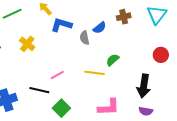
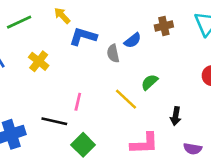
yellow line: (95, 73) -> (126, 99), turned 36
pink line: (57, 75) -> (78, 102), turned -48
black arrow: (144, 86) -> (176, 116), moved, size x0.6

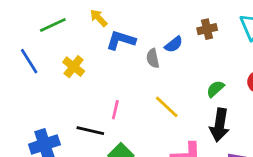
green semicircle: (150, 82) -> (215, 89), moved
black arrow: (176, 116) -> (220, 125), size x1.6

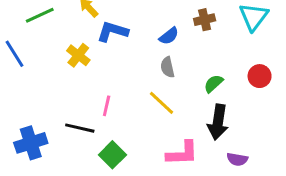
gray semicircle: (153, 58) -> (167, 67), moved
yellow cross: (74, 67) -> (78, 55), moved

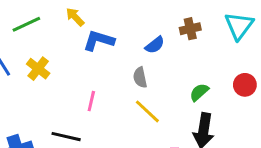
yellow cross: (78, 55) -> (38, 69), moved
gray semicircle: (167, 67) -> (140, 77), moved
pink line: (107, 106) -> (91, 101), moved

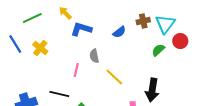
cyan triangle: (239, 26) -> (165, 24), moved
gray semicircle: (140, 77) -> (94, 56), moved
red circle: (245, 85) -> (180, 41), moved
green semicircle: (199, 92) -> (158, 50), moved

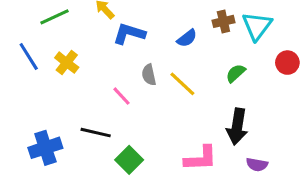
red circle: (180, 41) -> (287, 63), moved
green semicircle: (158, 50) -> (236, 73), moved
pink line: (76, 70) -> (122, 96), turned -56
yellow line: (114, 77) -> (182, 84), moved

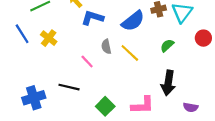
blue semicircle: (187, 38) -> (133, 21), size x1.6
green square: (129, 160) -> (105, 106), moved
purple semicircle: (257, 165) -> (191, 107), moved

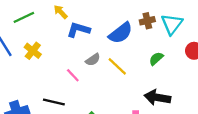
gray semicircle: (106, 47) -> (93, 60), turned -112
black arrow: (168, 83) -> (157, 97), turned 90

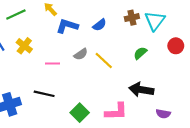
blue semicircle: (121, 33) -> (100, 25), moved, size x0.6
pink line: (73, 75) -> (53, 64), moved, turned -48

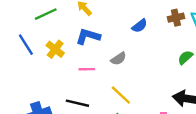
blue L-shape: (67, 26) -> (88, 36), moved
yellow line: (104, 60) -> (121, 95), moved

